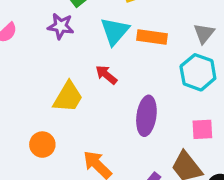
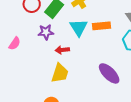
red arrow: (106, 75) -> (62, 50), moved, turned -32
purple ellipse: (146, 116) -> (109, 73), turned -40

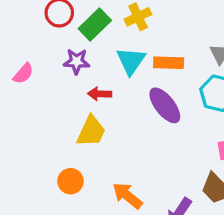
purple ellipse: (109, 73) -> (165, 105), moved

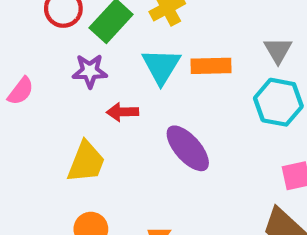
purple ellipse: (165, 105) -> (188, 148), moved
yellow trapezoid: (91, 131) -> (86, 162), moved

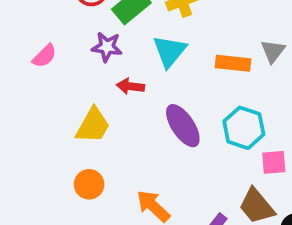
orange rectangle: (211, 66) -> (233, 63), moved
cyan hexagon: (278, 102) -> (244, 128), moved

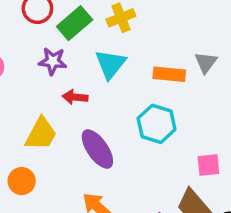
purple ellipse: (183, 126) -> (97, 149), moved
cyan hexagon: (244, 128) -> (157, 124), moved
orange circle: (89, 184) -> (22, 181), moved

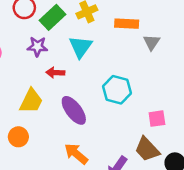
orange rectangle: (169, 74) -> (127, 24), moved

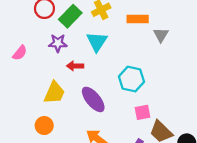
pink square: (157, 119) -> (143, 112), moved

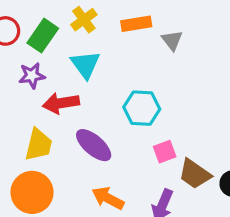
red arrow: (75, 66) -> (61, 103), size x1.5
orange circle: (44, 126) -> (32, 192), size x1.6

